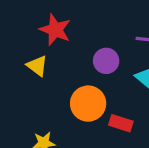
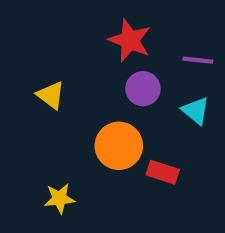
red star: (55, 30) -> (130, 40), moved

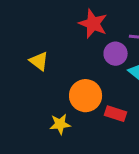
purple circle: (143, 89) -> (116, 54), moved
yellow star: (59, 199) -> (60, 124), moved

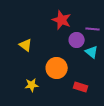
red rectangle: (116, 114) -> (81, 87), moved
yellow star: (60, 124) -> (32, 85), moved

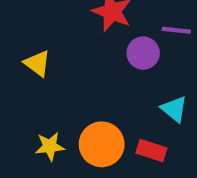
cyan triangle: (92, 52) -> (174, 109), moved
orange circle: (57, 68) -> (102, 144), moved

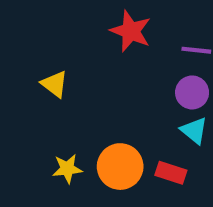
purple circle: (143, 53) -> (192, 92), moved

